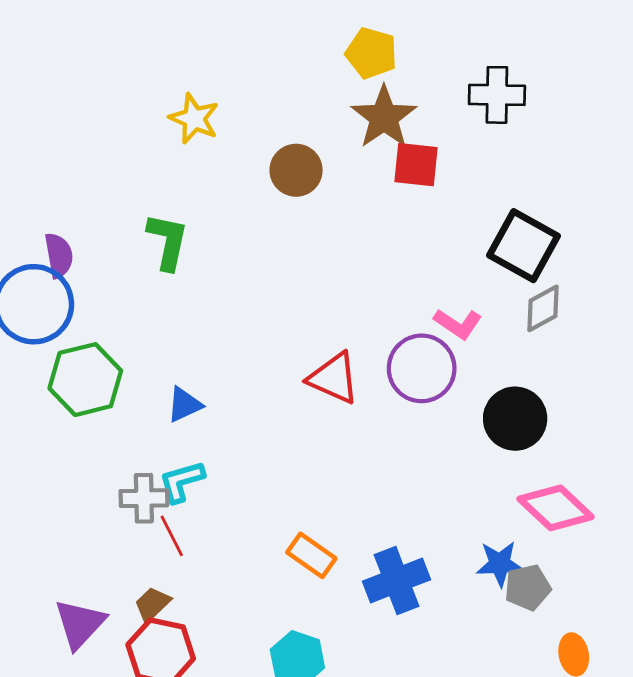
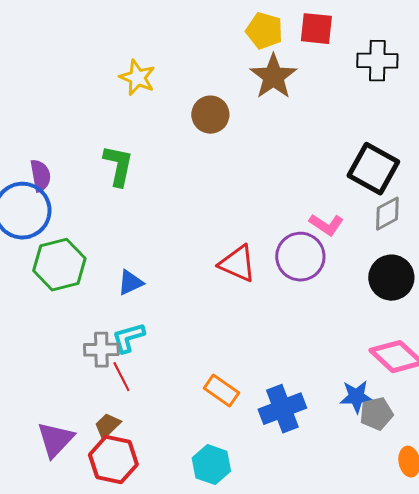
black cross: (497, 95) -> (377, 61), moved
red square: (416, 165) -> (316, 29), moved
black circle: (515, 419) -> (391, 278), moved

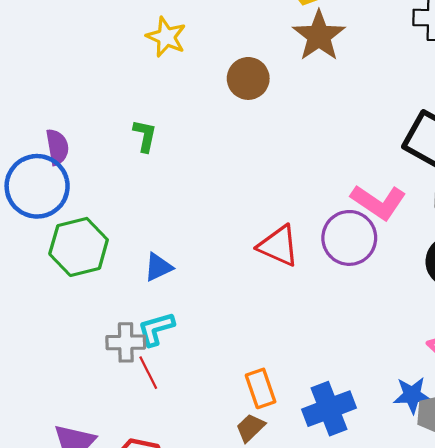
green L-shape: (118, 166) -> (145, 136), size x0.7
pink L-shape: (326, 225) -> (378, 202), size x1.4
orange rectangle: (221, 391) -> (261, 388), turned 36
brown trapezoid: (107, 426) -> (250, 428), moved

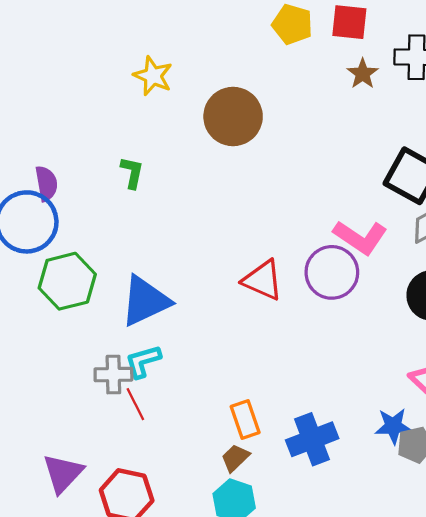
brown star: (319, 36) -> (363, 74), moved, size x0.6
brown circle: (248, 78) -> (233, 116), size x1.4
blue triangle: (158, 267) -> (145, 301), size x1.8

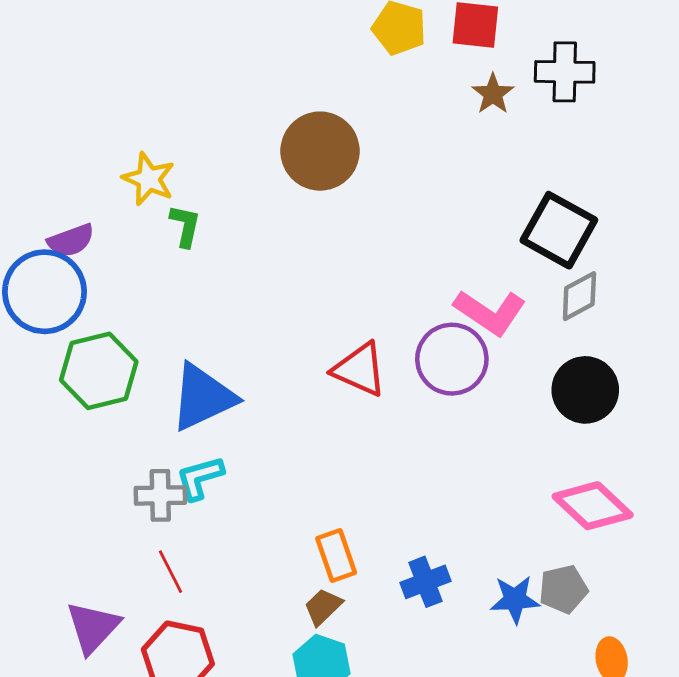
yellow star: (153, 76) -> (149, 179), moved
purple semicircle: (46, 183) -> (71, 240), turned 80
red line: (135, 404) -> (171, 572), moved
blue star: (393, 426) -> (515, 599), moved
blue cross: (312, 439) -> (426, 582), size x0.7

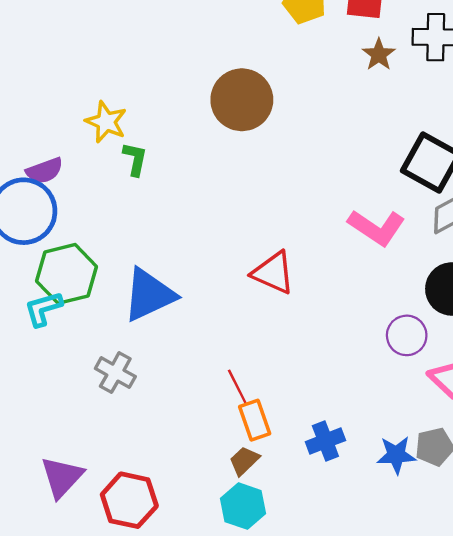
purple circle: (452, 359) -> (407, 335), moved, size x0.7
cyan L-shape: (200, 478) -> (43, 309), moved
gray cross: (160, 495) -> (115, 373), turned 30
red line: (171, 572) -> (237, 386), moved

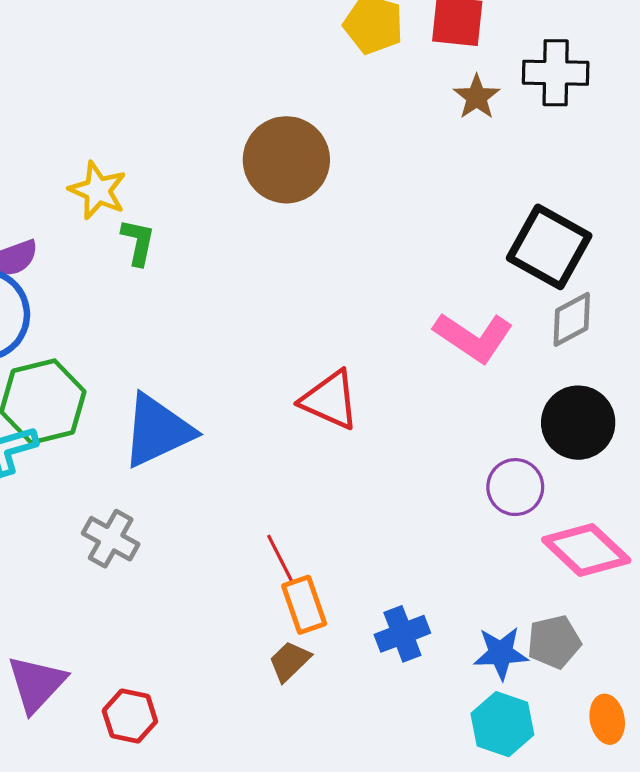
red hexagon: (129, 500) -> (130, 716), size x0.7
cyan hexagon: (243, 506) -> (502, 724), moved

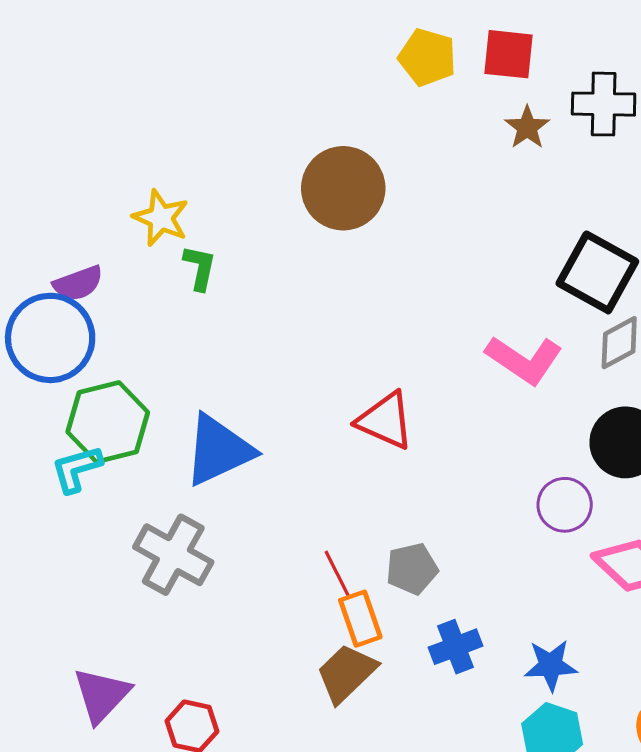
gray cross: (111, 539) -> (173, 555), size x1.4
gray pentagon: (554, 642) -> (412, 569), moved
brown trapezoid: (290, 661) -> (346, 673), size x1.5

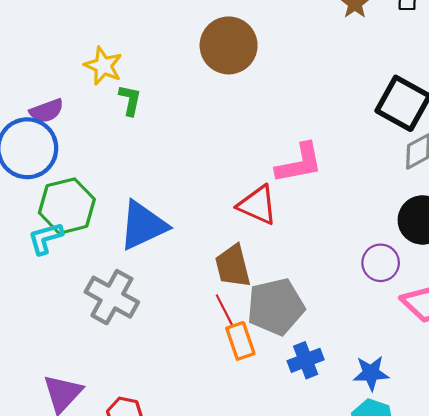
pink L-shape: (524, 360) -> (299, 163), moved, turned -45
gray pentagon: (412, 569) -> (276, 307), size x1.6
brown trapezoid: (346, 673) -> (233, 266), moved, turned -60

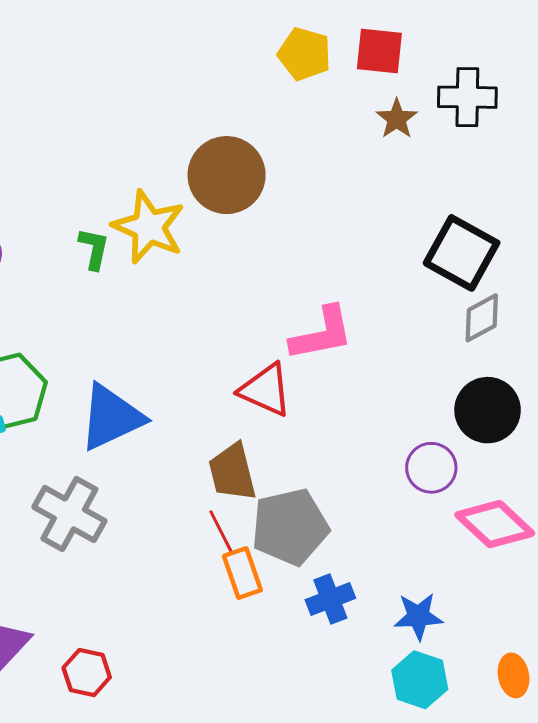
yellow star: (103, 66) -> (149, 227), moved, size x1.4

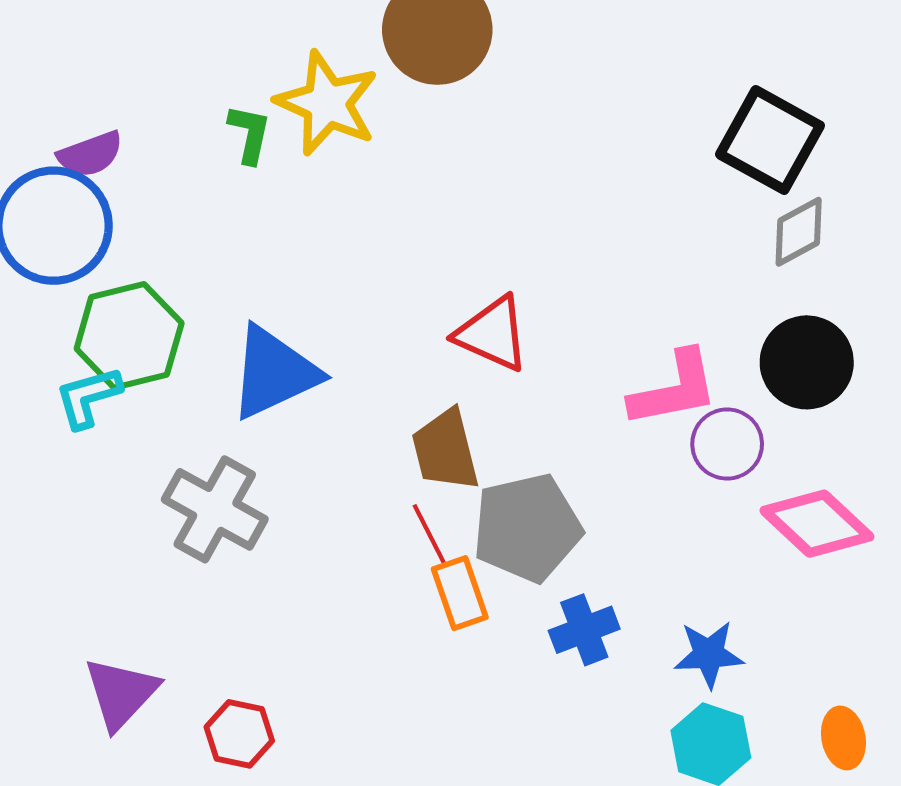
pink L-shape: (322, 334) -> (674, 389), moved

